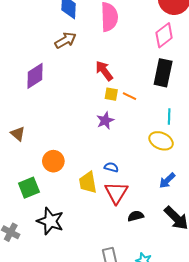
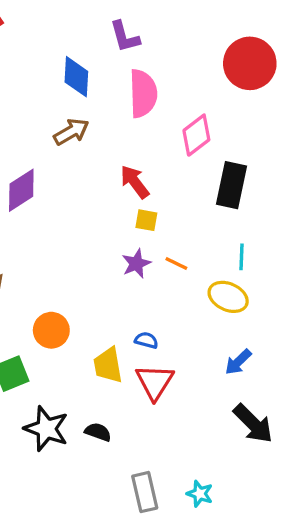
pink diamond: (164, 35) -> (196, 135), moved
orange line: (130, 96) -> (176, 264), moved
black semicircle: (136, 216) -> (98, 432), moved, turned 35

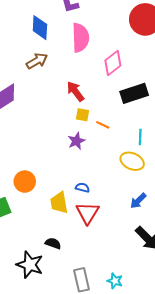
black rectangle: (231, 185) -> (134, 93), turned 60
orange line: (176, 264) -> (103, 125), moved
black star: (46, 429) -> (30, 265), moved

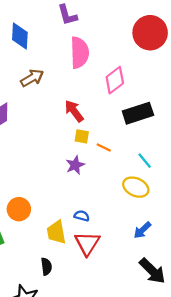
blue diamond: (40, 28) -> (20, 36), moved
cyan line: (140, 137) -> (145, 161), turned -42
black semicircle: (53, 243) -> (46, 267), moved, turned 63

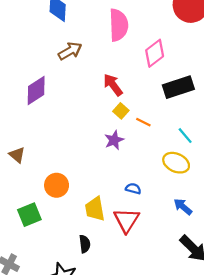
yellow square: (82, 136) -> (121, 111), turned 32
blue semicircle: (82, 216) -> (133, 189), moved
blue arrow: (142, 230) -> (183, 207), turned 84

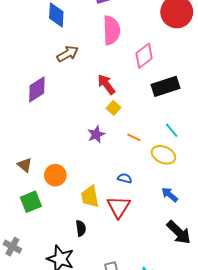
orange line: (143, 122) -> (134, 137), moved
purple star: (114, 140) -> (96, 134), moved
brown triangle: (17, 155) -> (25, 165), moved

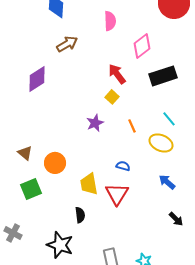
pink semicircle: (111, 30) -> (110, 21), size x0.7
red arrow: (106, 84) -> (117, 74), moved
orange line: (134, 137) -> (132, 126), turned 40
black arrow: (179, 232) -> (176, 219), size x0.6

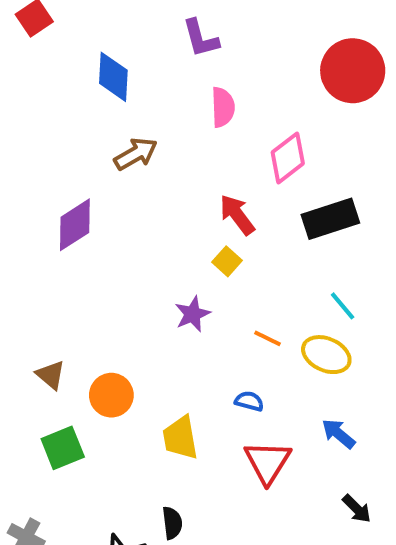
orange line: (132, 126) -> (268, 338), moved, turned -40
red triangle: (117, 194) -> (268, 462), moved
black semicircle: (80, 215) -> (172, 523), moved

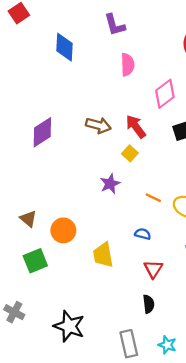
brown arrow: (136, 154) -> (98, 125), moved, turned 45
red triangle: (268, 462) -> (153, 269), size x0.7
black semicircle: (172, 523) -> (149, 304), moved

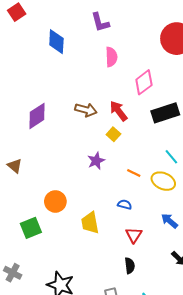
brown triangle: (28, 219) -> (15, 166), moved

